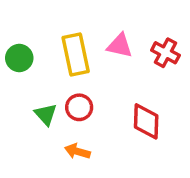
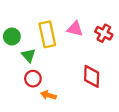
red circle: (79, 107) -> (33, 79), moved
green triangle: (46, 114) -> (28, 55), moved

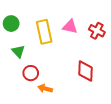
green circle: (12, 37) -> (11, 24), moved
green triangle: (28, 55) -> (18, 51), moved

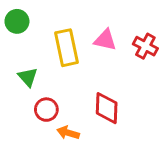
green circle: (11, 24) -> (17, 21), moved
red diamond: (85, 71) -> (107, 108), moved

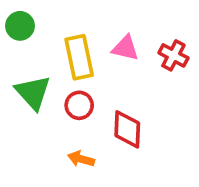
green triangle: (28, 77) -> (33, 92), size x1.5
red circle: (46, 110) -> (79, 105), moved

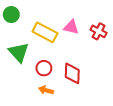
yellow rectangle: (79, 57) -> (45, 32), turned -50
red circle: (79, 105) -> (44, 68), moved

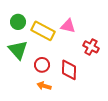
green circle: (11, 15) -> (18, 22), moved
red cross: (99, 31) -> (91, 47), moved

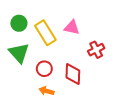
yellow rectangle: (43, 31) -> (45, 33), turned 30
red cross: (91, 47) -> (96, 50), turned 35

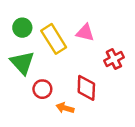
red circle: (44, 69) -> (42, 89), moved
orange arrow: (46, 91) -> (65, 108), moved

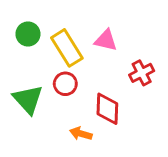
green triangle: (22, 63) -> (28, 99), moved
red circle: (42, 89) -> (65, 84), moved

